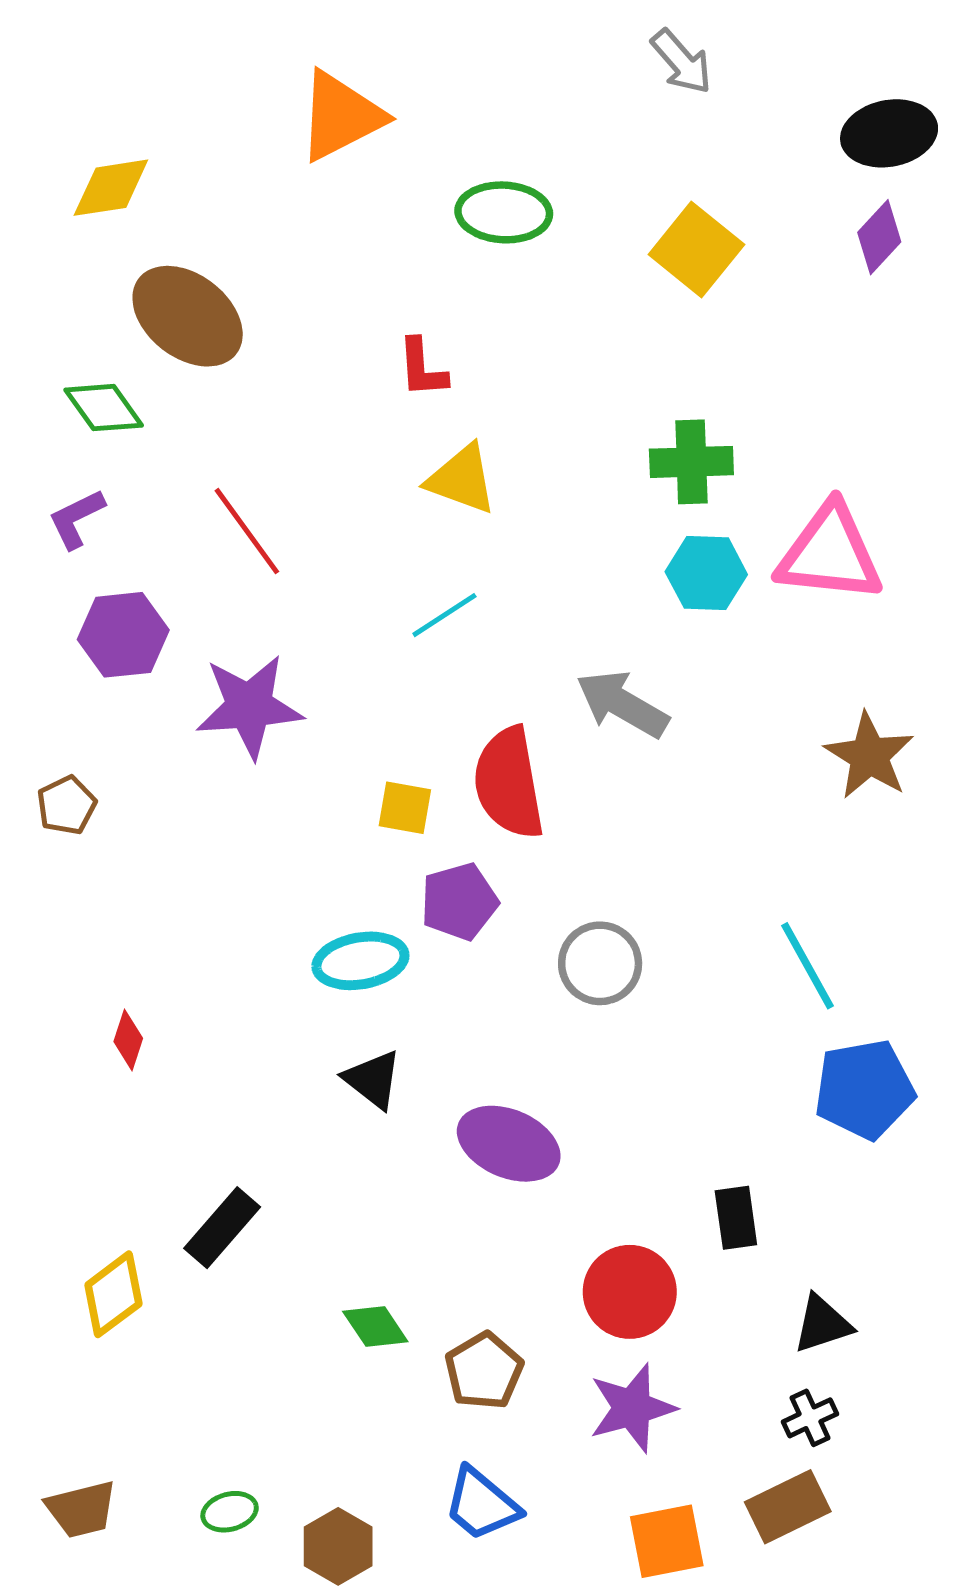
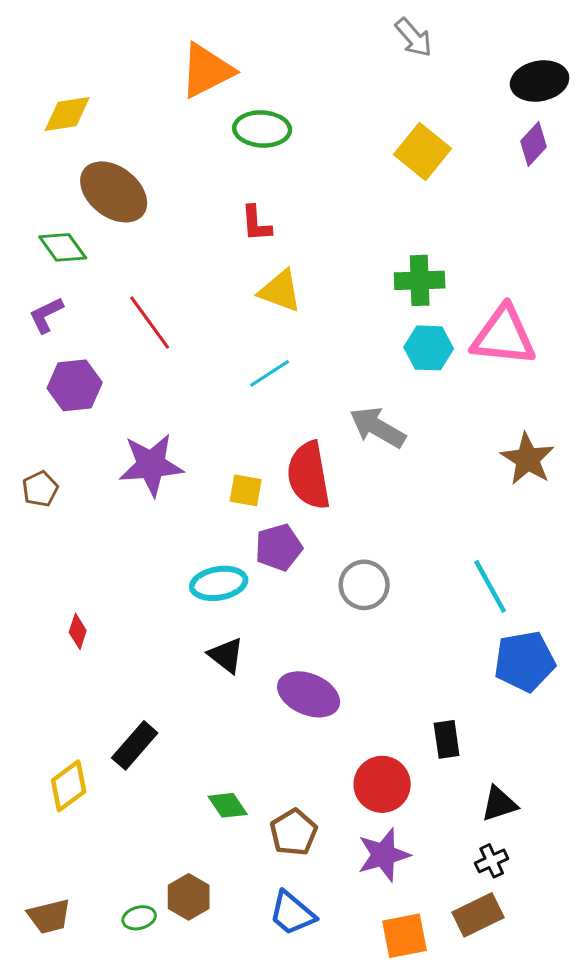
green ellipse: (504, 212) -> (262, 129), moved
purple star: (249, 706) -> (151, 465), moved
brown hexagon: (338, 1546) -> (189, 897), moved

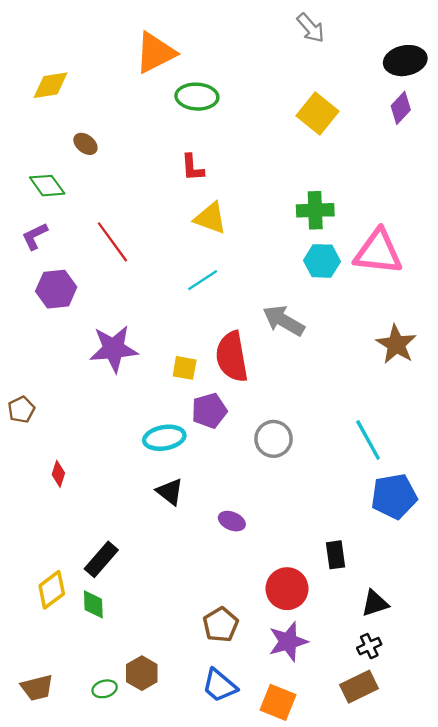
brown ellipse: (114, 192) -> (85, 144), size x0.5
brown pentagon: (40, 489) -> (21, 410), moved
purple ellipse: (309, 694) -> (232, 521), size x0.6
green diamond: (228, 805) -> (93, 604), moved, turned 32
orange square: (405, 936) -> (278, 702), moved, turned 33

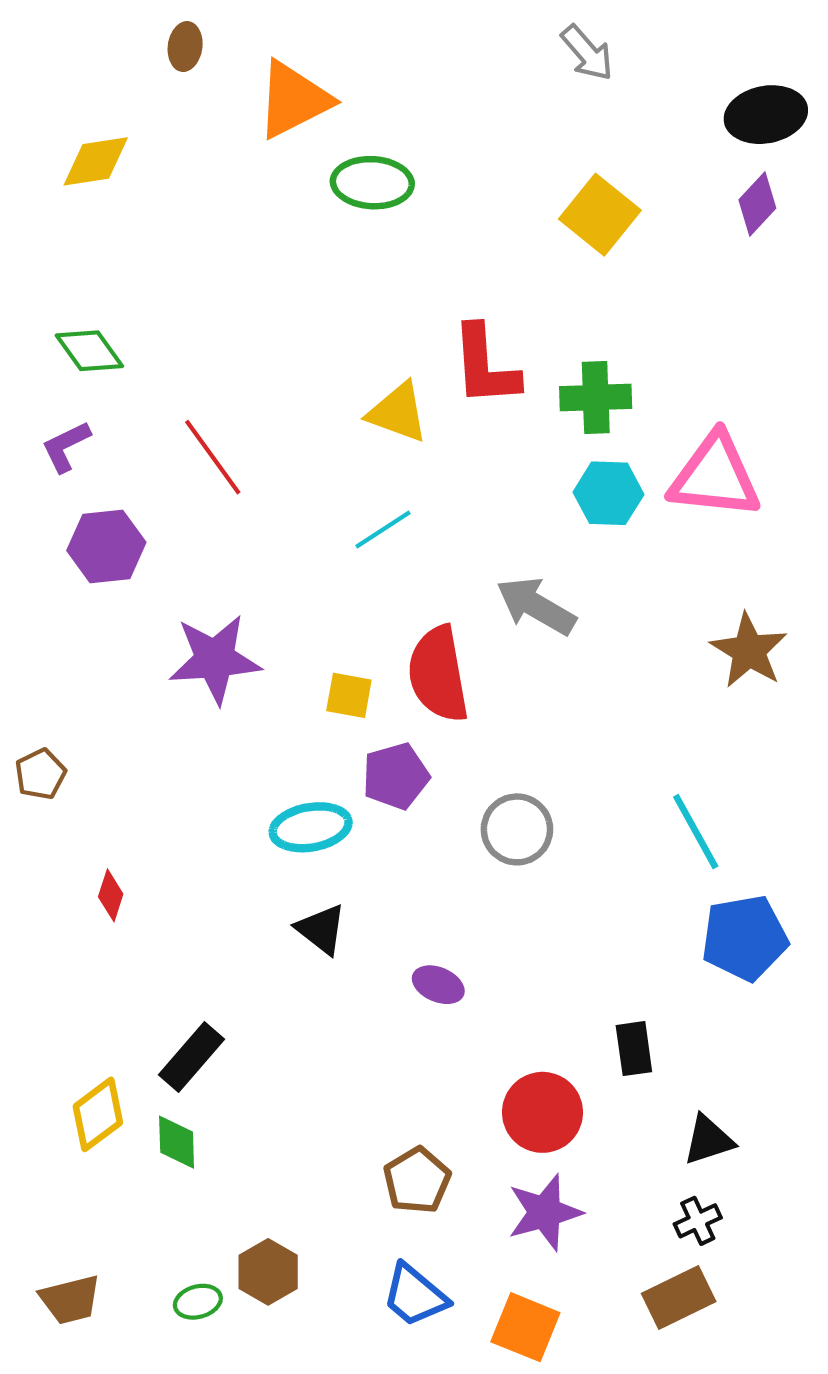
brown ellipse: (85, 144) -> (185, 47), moved, turned 60
red L-shape: (192, 168) -> (485, 366), moved, size x1.6

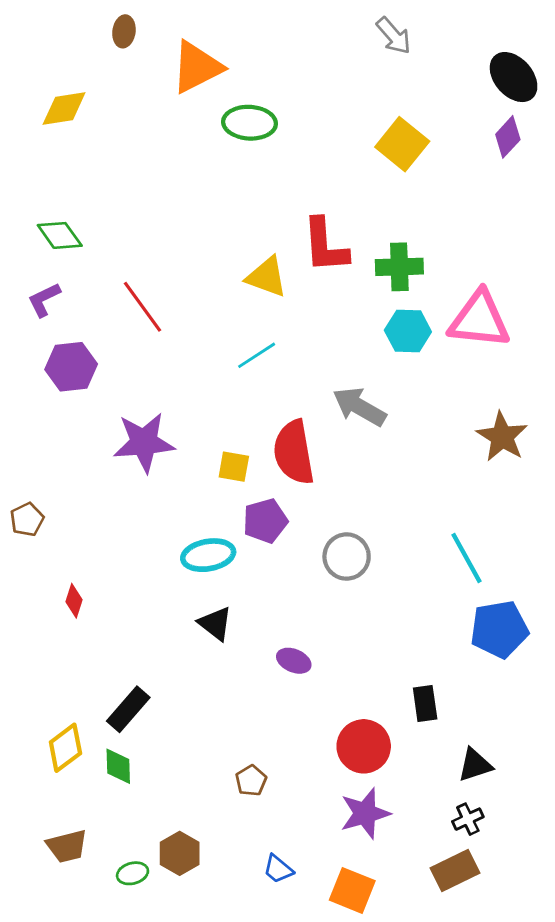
black ellipse: (766, 115) -> (514, 77), turned 60
brown pentagon: (417, 1180) -> (251, 781), moved, size x0.7
blue trapezoid: (415, 1295) -> (278, 869), size x0.7
brown trapezoid: (70, 1300) -> (67, 846), moved

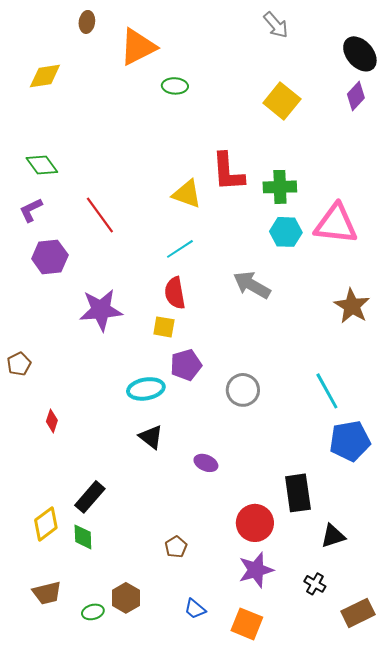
green ellipse: (250, 123) -> (175, 86), size x0.7
red semicircle: (294, 452) -> (175, 293), moved, size x0.7
black rectangle: (425, 704) -> (298, 493), size x1.5
black cross: (468, 819) -> (315, 584), moved, turned -35
brown rectangle: (455, 870) -> (358, 613), moved

